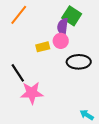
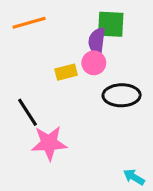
orange line: (19, 15) -> (29, 23), turned 35
green square: (72, 16) -> (111, 24), turned -30

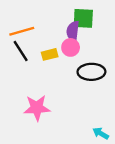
orange line: (29, 23) -> (22, 31), moved
black line: (27, 112) -> (21, 51), moved

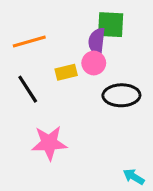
black line: (21, 51) -> (28, 89), moved

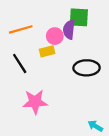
pink circle: (94, 63) -> (55, 36), moved

